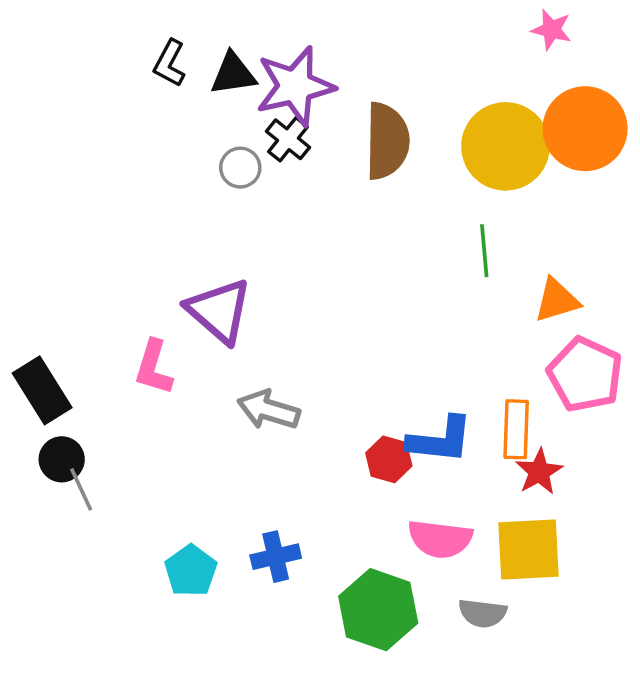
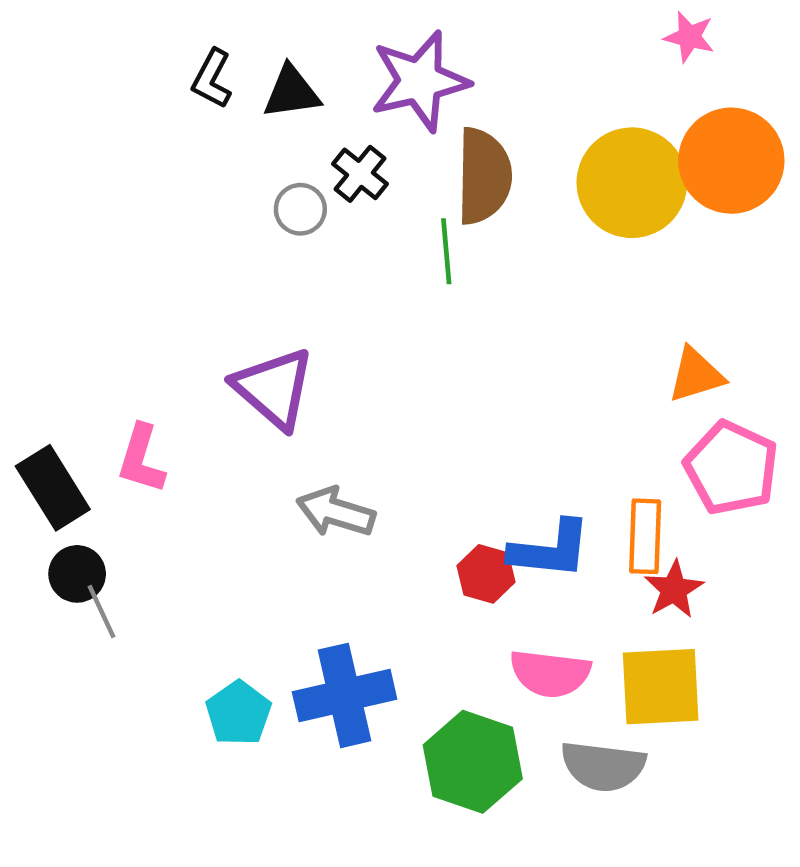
purple star: (295, 86) -> (420, 81), moved
green line: (484, 251) -> (446, 251), moved
pink L-shape: (154, 367) -> (141, 459), moved
blue cross: (276, 557) -> (345, 695), size x1.6
gray semicircle: (483, 613) -> (603, 766), size x1.4

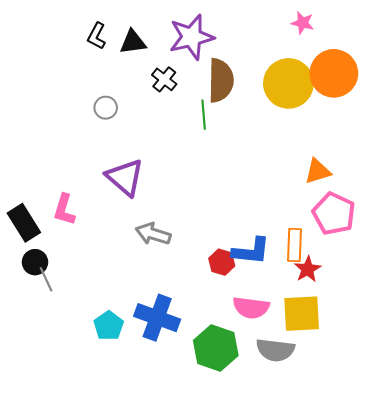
pink star: (689, 37) -> (303, 23), moved
gray circle: (300, 209) -> (106, 108), moved
blue cross: (345, 695) -> (157, 318), turned 33

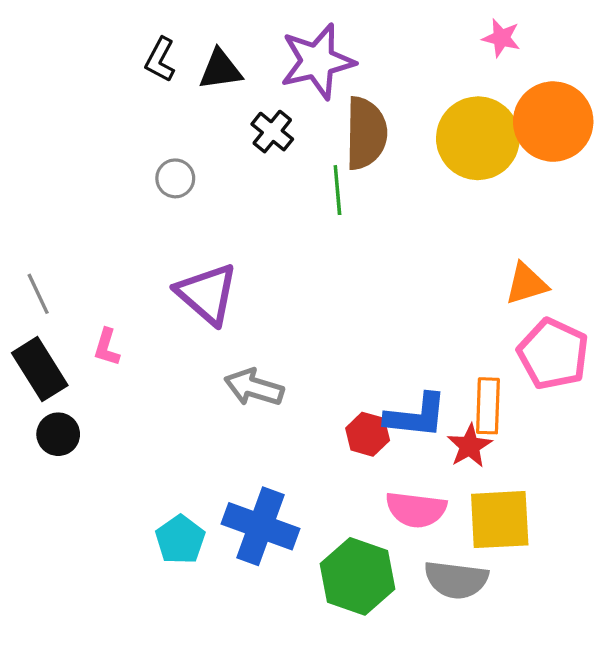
pink L-shape: (64, 210) -> (107, 347), size x0.7
red star: (308, 269) -> (470, 446), moved
gray line: (46, 279) -> (38, 294), moved

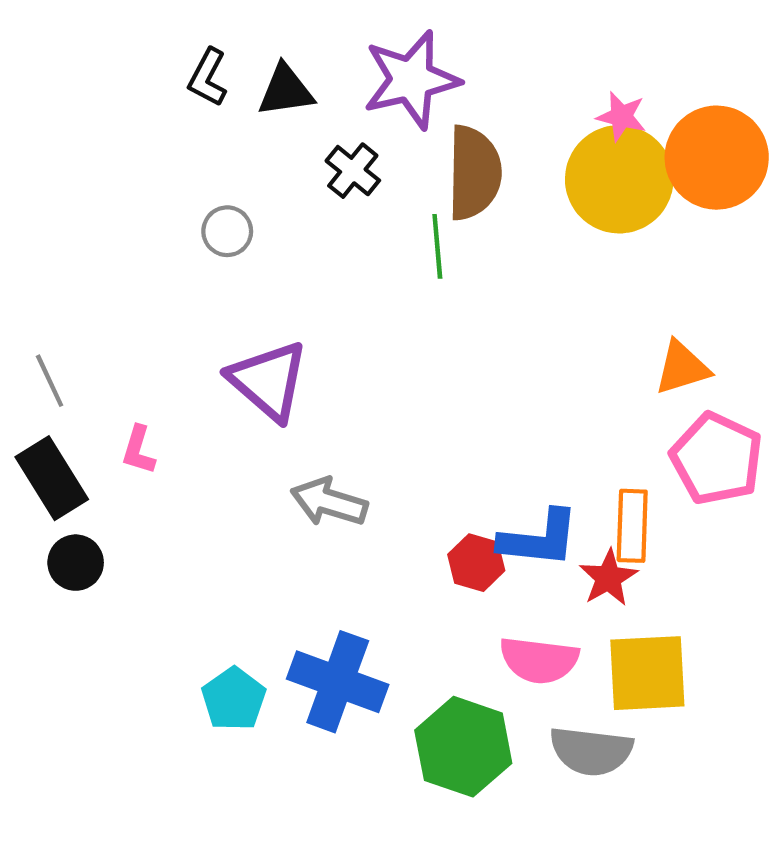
pink star: (501, 38) -> (621, 116), moved

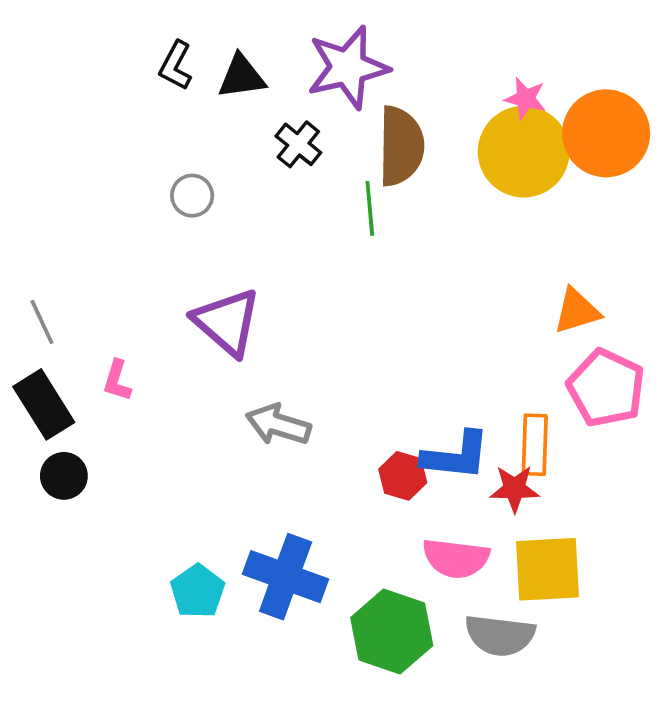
red star: (608, 578) -> (515, 489), turned 30

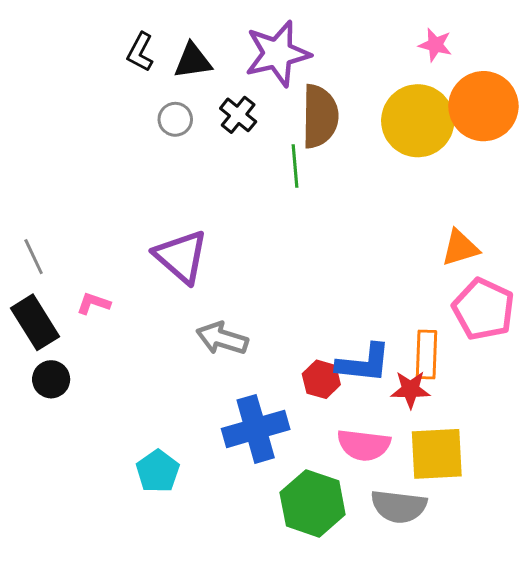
pink star: (526, 99) -> (435, 45), moved
gray circle: (192, 196) -> (175, 119), moved
pink L-shape: (117, 381) -> (93, 303), turned 92
blue cross: (286, 577) -> (256, 429), moved, turned -36

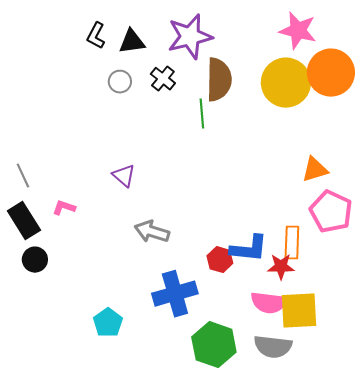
pink star: (435, 45) -> (298, 31), size x1.6
purple triangle: (181, 257) -> (124, 176), size x0.6
pink semicircle: (364, 445) -> (269, 303), moved

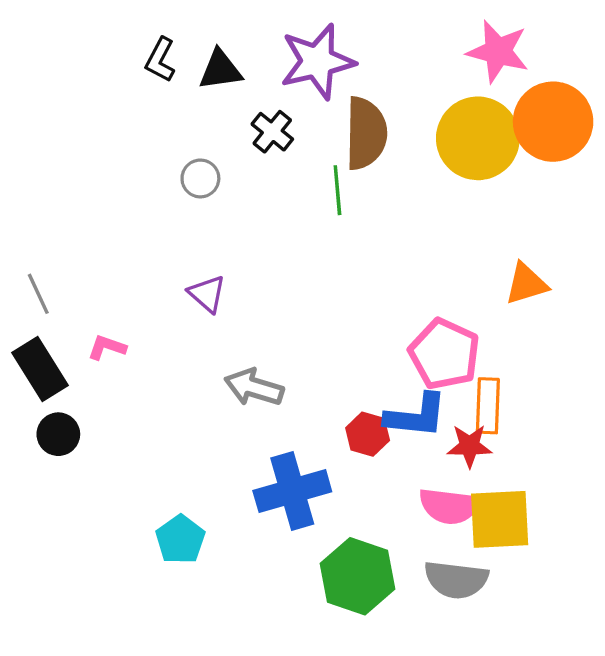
gray circle: (120, 82) -> (200, 178), moved
pink pentagon: (331, 212) -> (444, 354), moved

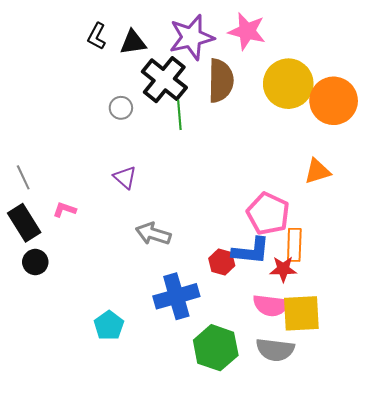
pink star: (498, 51) -> (247, 31), moved
orange circle: (553, 122) -> (334, 101), moved
black cross: (272, 132) -> (164, 80), size x1.8
green line: (337, 190) -> (179, 115), moved

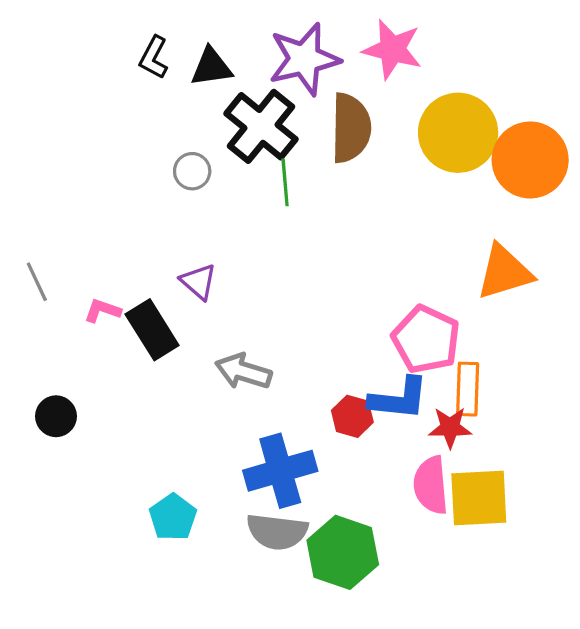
orange triangle: (317, 171) -> (504, 272), size x1.4
pink L-shape: (64, 210) -> (102, 311), moved
black rectangle: (24, 223) -> (152, 330), moved
pink semicircle: (271, 305) -> (431, 485), turned 78
gray semicircle: (275, 350) -> (277, 532), moved

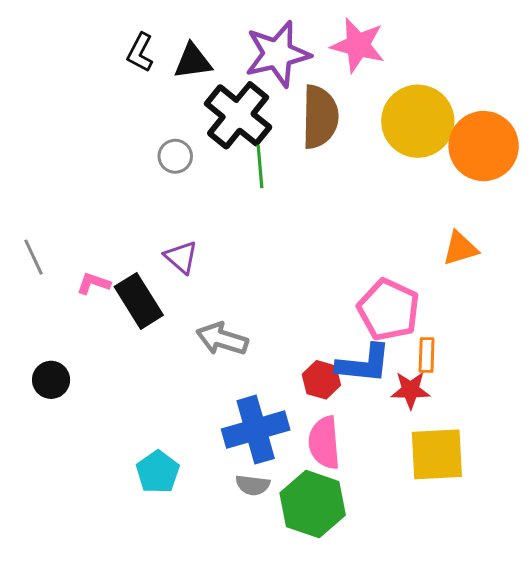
orange triangle: (504, 272) -> (460, 248), size x0.7
orange rectangle: (468, 389) -> (427, 355), size x0.7
pink semicircle: (431, 485) -> (324, 443), moved
gray semicircle: (277, 532) -> (253, 485), size x0.6

